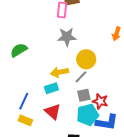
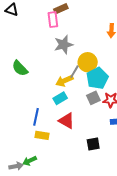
green semicircle: (19, 50) -> (20, 68), turned -90
gray line: (81, 77) -> (74, 72), moved
cyan pentagon: (88, 115) -> (97, 78), moved

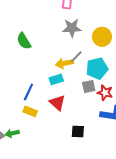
yellow circle: (88, 62) -> (102, 37), moved

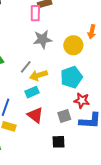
gray line: (76, 57) -> (26, 67), moved
gray square: (89, 87) -> (64, 116), moved

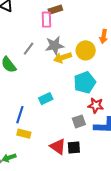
gray line: (26, 67) -> (29, 49), moved
yellow arrow: (38, 75) -> (63, 58), moved
red triangle: (35, 115) -> (58, 147), moved

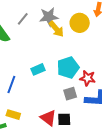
yellow arrow: (63, 58) -> (56, 29), turned -114
cyan pentagon: (85, 82) -> (68, 67), moved
yellow rectangle: (24, 134) -> (13, 115), moved

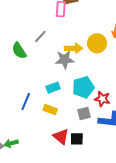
gray star: (49, 17) -> (65, 60), moved
yellow arrow: (56, 29) -> (74, 48), turned -54
yellow rectangle: (13, 115) -> (50, 110), moved

